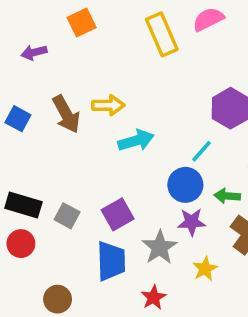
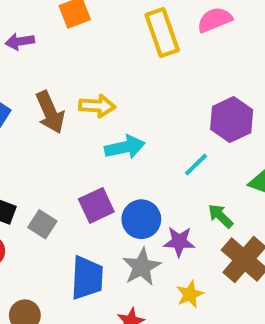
blue circle: (185, 185) -> (141, 219), moved
green arrow: (227, 196) -> (221, 216), turned 35
purple square: (118, 214) -> (96, 205), moved

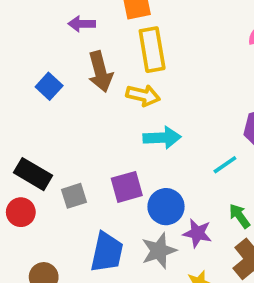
yellow rectangle: (162, 32) -> (152, 50), moved
brown arrow: (50, 112) -> (100, 72), moved
gray square: (42, 224) -> (74, 196), turned 30

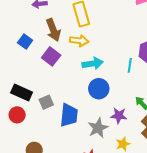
cyan line: (225, 165) -> (130, 65), moved, turned -40
purple square: (127, 187) -> (51, 56), moved, turned -30
blue circle: (166, 207) -> (99, 89), moved
blue trapezoid: (107, 252) -> (69, 115), moved

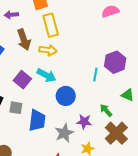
purple square: (51, 56) -> (22, 80), moved
cyan arrow: (93, 64) -> (46, 75), moved, turned 36
gray square: (46, 102) -> (16, 108), turned 32

